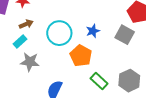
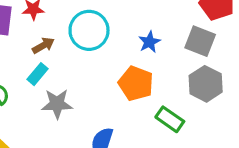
cyan circle: (59, 33) -> (89, 30), moved
gray hexagon: (129, 81) -> (206, 84), moved

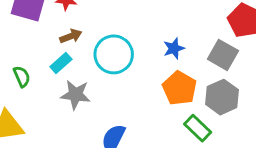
cyan circle: (89, 30) -> (114, 54), moved
orange pentagon: (136, 83) -> (179, 88), moved
green rectangle: (170, 119) -> (198, 128), moved

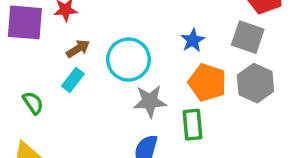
gray star: (76, 95) -> (150, 101), moved
green rectangle: (198, 128) -> (192, 125), moved, turned 52

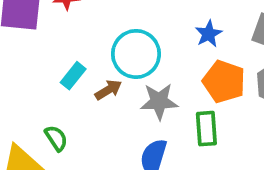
brown arrow: (78, 49) -> (108, 90), moved
green semicircle: (33, 103) -> (56, 138), moved

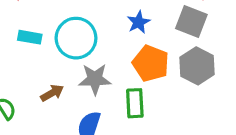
cyan rectangle: (73, 76) -> (30, 37), moved, turned 60
brown arrow: (108, 90) -> (52, 93), moved

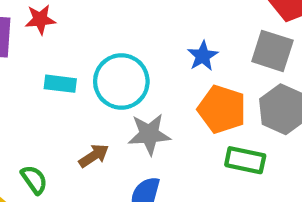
green rectangle: (135, 103) -> (245, 160), moved, turned -72

